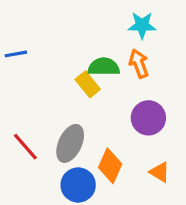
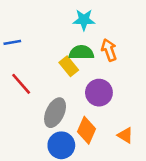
cyan star: (142, 25) -> (84, 20), moved
purple circle: (148, 118) -> (99, 93), moved
red line: (25, 147) -> (21, 84), moved

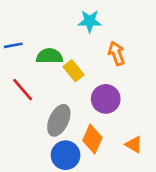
green semicircle: (81, 52) -> (49, 56), moved

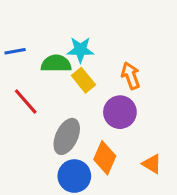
cyan star: (90, 21) -> (80, 50), moved
orange arrow: (116, 53) -> (131, 76), moved

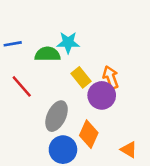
orange arrow: (131, 76) -> (111, 77), moved
yellow rectangle: (83, 80) -> (81, 77), moved
orange triangle: (152, 164) -> (129, 150), moved

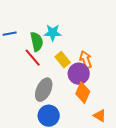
green semicircle: (47, 54) -> (37, 42), turned 78
red line: (22, 86) -> (33, 58), moved
orange diamond: (89, 134) -> (83, 93), moved

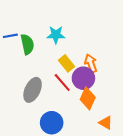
green semicircle: (37, 42) -> (27, 44), moved
red line: (33, 58) -> (62, 82), moved
gray ellipse: (44, 90) -> (33, 90), moved

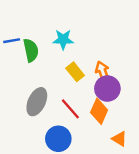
purple circle: (83, 78) -> (107, 89), moved
red line: (62, 82) -> (70, 109), moved

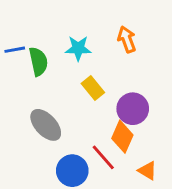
orange arrow: (103, 72) -> (127, 39), moved
gray ellipse: (37, 102) -> (46, 125), turned -68
red line: (70, 109) -> (103, 157), moved

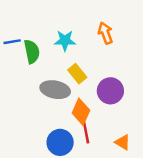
gray ellipse: (46, 125) -> (55, 90), moved, turned -36
orange diamond: (122, 137) -> (81, 112), moved
red line: (103, 157) -> (86, 131), turned 30

